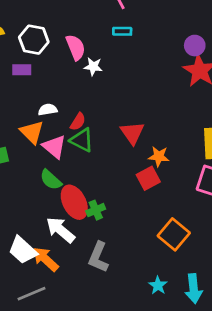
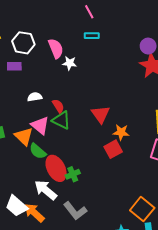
red semicircle: (78, 122) -> (58, 106), turned -64
orange triangle: (32, 132) -> (24, 136), moved
orange square: (174, 234) -> (142, 209), moved
gray L-shape: (98, 257) -> (75, 211), turned -60

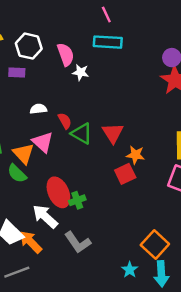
cyan rectangle: (92, 36) -> (108, 42), size x1.6
green triangle: (61, 120) -> (82, 134), moved
green semicircle: (38, 151) -> (17, 174), moved

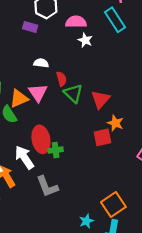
cyan rectangle: (108, 42) -> (115, 20), turned 40
pink semicircle: (66, 55) -> (76, 22), turned -84
orange triangle: (23, 154) -> (19, 99), turned 36

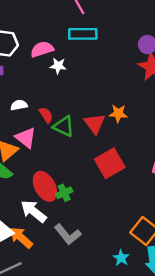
cyan rectangle: (115, 20) -> (83, 34), turned -40
orange star: (115, 123) -> (118, 113), moved
red square: (103, 137) -> (110, 163), size x1.4

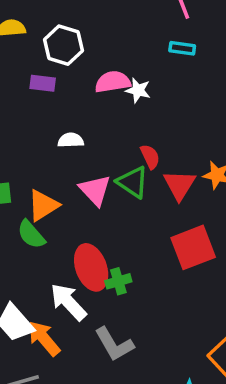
cyan rectangle: (83, 34) -> (182, 48), size x0.6
pink semicircle: (42, 49) -> (113, 82), moved
red semicircle: (46, 115) -> (150, 157), moved
pink triangle: (26, 138) -> (95, 190), moved

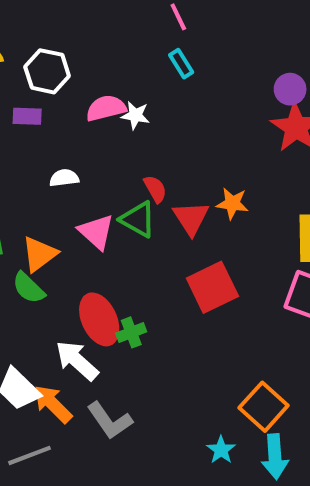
cyan rectangle: (182, 48) -> (181, 64), turned 55
gray L-shape: (114, 344) -> (110, 421), moved

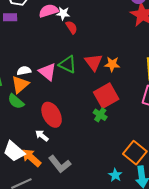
white semicircle: (64, 178) -> (24, 71), moved
red semicircle: (155, 189) -> (72, 27), moved
orange star: (232, 203) -> (112, 64), moved
green cross: (131, 332) -> (100, 115), moved, turned -32
white arrow: (77, 361) -> (42, 136), size x0.6

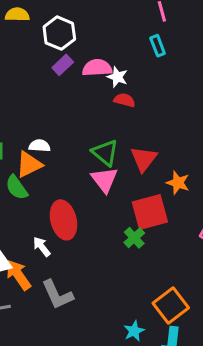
purple rectangle: (10, 17) -> (63, 65), moved, turned -56
red semicircle: (72, 27) -> (124, 100), turned -56
orange star: (112, 64) -> (178, 183), moved
pink triangle: (47, 72) -> (104, 180), moved

